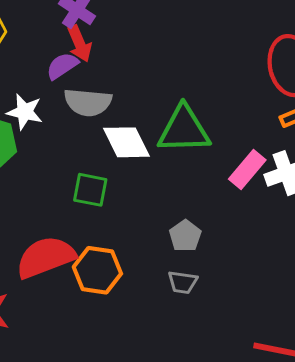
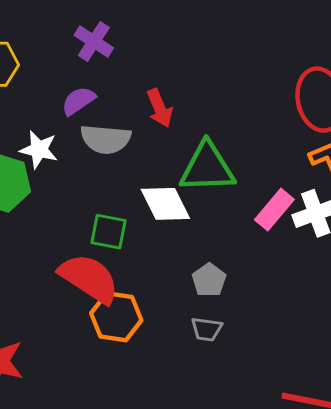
red arrow: (80, 44) -> (160, 108), moved
white diamond: (126, 142) -> (165, 204), moved
red semicircle: (46, 257) -> (89, 278), moved, turned 54

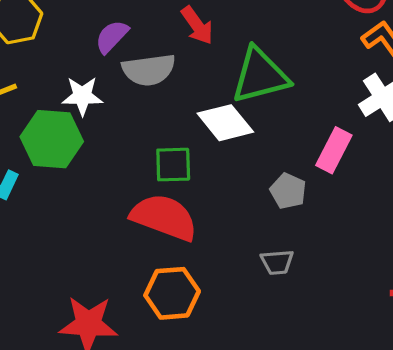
pink rectangle: (274, 210) -> (334, 150), moved
orange hexagon: (116, 317) -> (172, 293), moved
gray trapezoid: (207, 329) -> (277, 262), moved

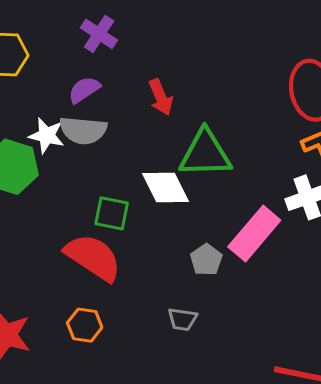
gray semicircle: (149, 70) -> (83, 130), moved
pink rectangle: (334, 150) -> (254, 234), size x1.4
orange hexagon: (172, 293) -> (85, 325), size x0.7

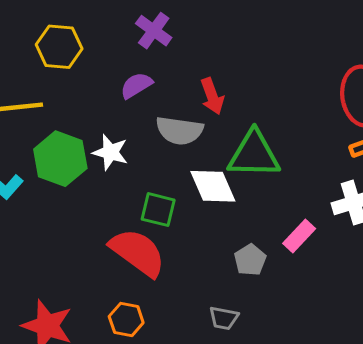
gray semicircle: (83, 130) -> (179, 131), moved
white star: (47, 135) -> (110, 152), moved
pink rectangle: (254, 234) -> (299, 236), size x0.6

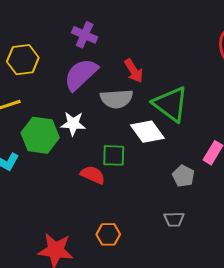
purple semicircle: (136, 85) -> (81, 75), size x1.6
green triangle: (254, 154) -> (171, 104), turned 48
red semicircle: (138, 252) -> (93, 175), moved, size x0.6

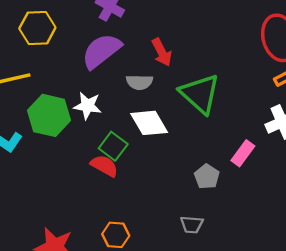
gray semicircle: (117, 99) -> (139, 82), size x0.7
white diamond: (147, 132) -> (149, 123), moved
green square: (114, 155) -> (113, 146), moved, turned 30

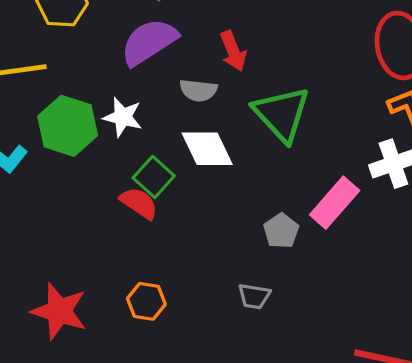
pink rectangle: (243, 153) -> (335, 203), size x1.4

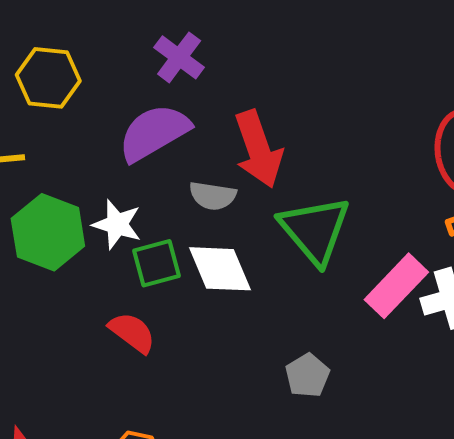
red arrow: (233, 51) -> (258, 149), size x1.5
green square: (154, 177) -> (156, 263), moved, turned 30
pink rectangle: (335, 203) -> (396, 286), moved

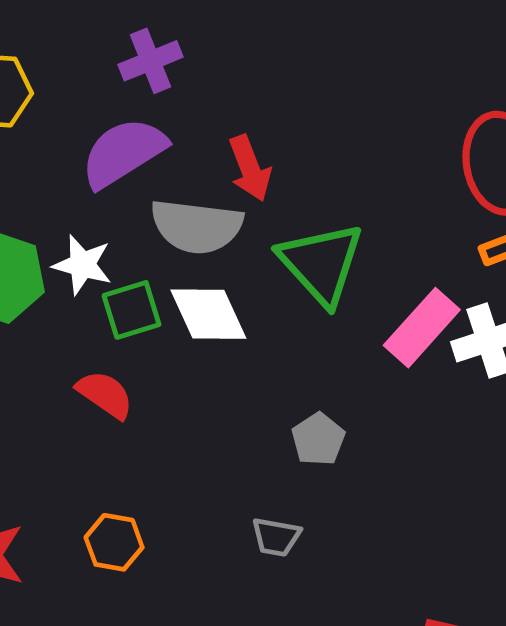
purple cross: (179, 57) -> (151, 61), turned 33
red arrow: (258, 149) -> (250, 168), size x0.7
gray semicircle: (213, 196) -> (197, 226), size x1.6

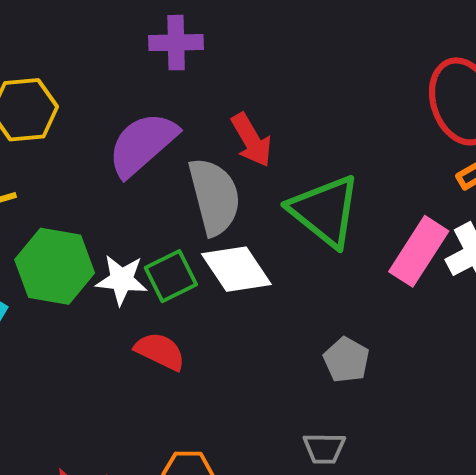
purple cross: (151, 61) -> (176, 43), moved, turned 30
gray semicircle: (197, 226) -> (214, 196), turned -102
white star: (82, 265) -> (122, 280), moved

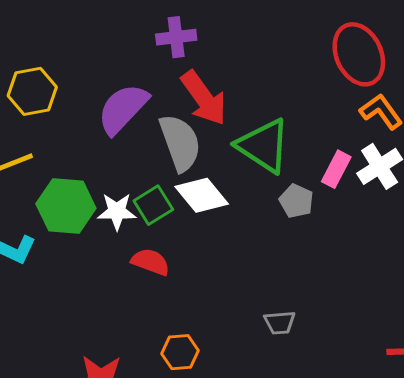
purple cross: (176, 43) -> (176, 37), moved
red arrow: (251, 140) -> (204, 98), size x1.4
pink rectangle: (419, 251) -> (336, 169), size x0.7
gray pentagon: (346, 360) -> (296, 201), moved

